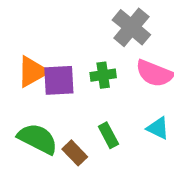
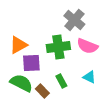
green cross: (103, 75) -> (58, 47), size x1.6
purple square: (59, 80) -> (31, 63), moved

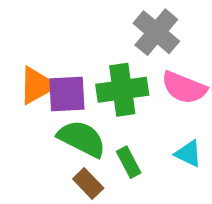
purple square: (31, 63) -> (67, 94), moved
green semicircle: (21, 83) -> (82, 139), moved

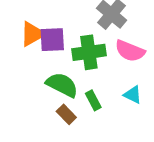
orange triangle: (37, 85) -> (32, 34), moved
purple square: (67, 94) -> (52, 40), moved

